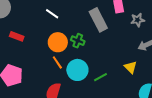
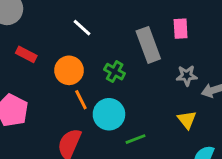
gray star: (138, 20) -> (187, 76), moved
orange circle: (58, 42) -> (69, 70), moved
green line: (101, 77) -> (136, 139), moved

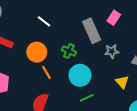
pink rectangle: (181, 29) -> (114, 18), turned 40
gray star: (187, 76) -> (112, 51), moved
cyan circle: (109, 114) -> (80, 75), moved

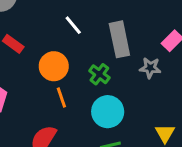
gray rectangle: (92, 31) -> (119, 39), moved
gray star: (112, 51) -> (150, 68), moved

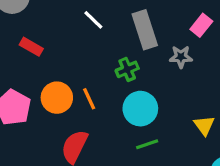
orange circle: (54, 66) -> (57, 98), moved
green cross: (99, 74) -> (127, 69), turned 36

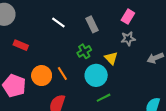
gray rectangle: (145, 30) -> (92, 24), size x0.7
gray star: (181, 57) -> (128, 39), moved
yellow triangle: (204, 125) -> (111, 58), moved

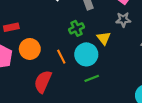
red rectangle: (21, 45) -> (11, 27), moved, turned -40
orange line: (62, 73) -> (61, 57), moved

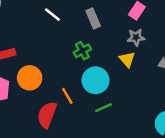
yellow triangle: (104, 38) -> (127, 59), moved
orange line: (61, 57) -> (67, 96), moved

